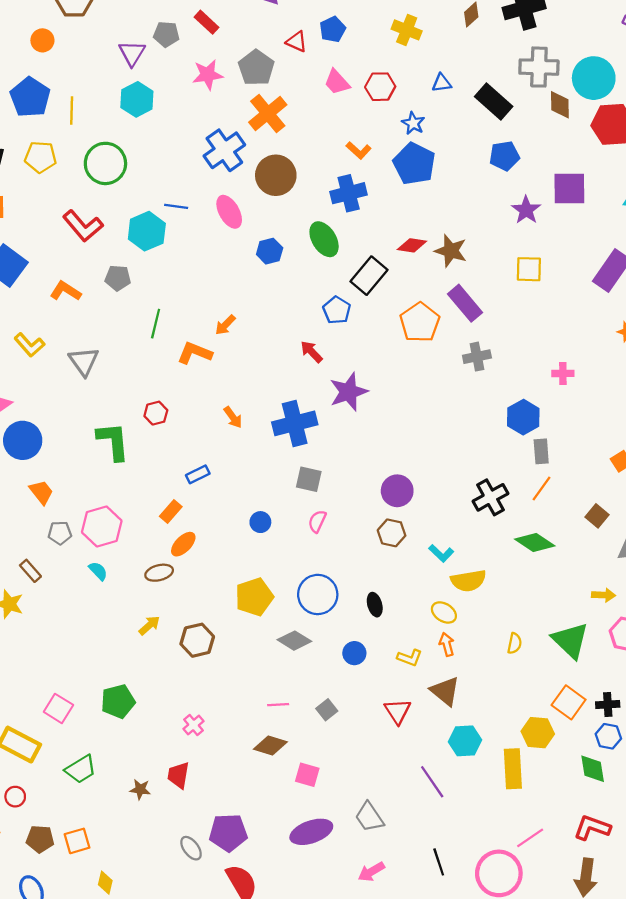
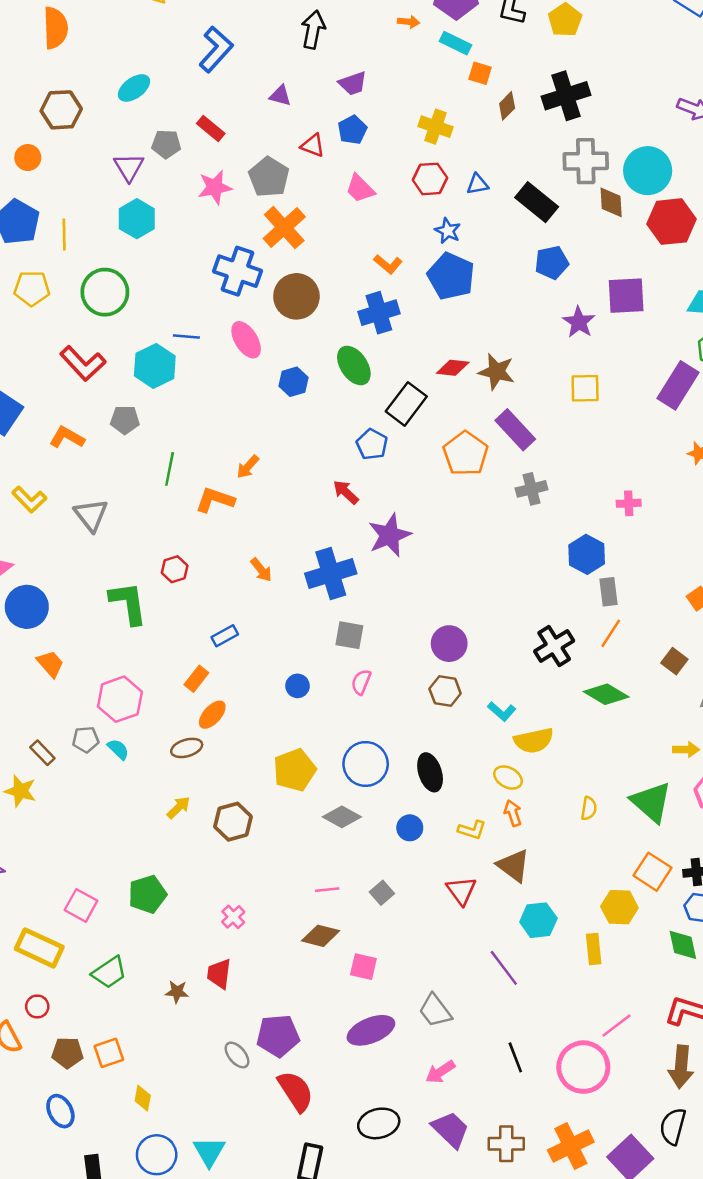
red hexagon: (380, 87) -> (430, 179), moved
blue cross: (224, 150) -> (238, 271), turned -33
gray pentagon: (60, 533) -> (86, 740), moved
black ellipse: (375, 605) -> (430, 772), size x1.4
yellow rectangle: (513, 769) -> (594, 949), size x0.7

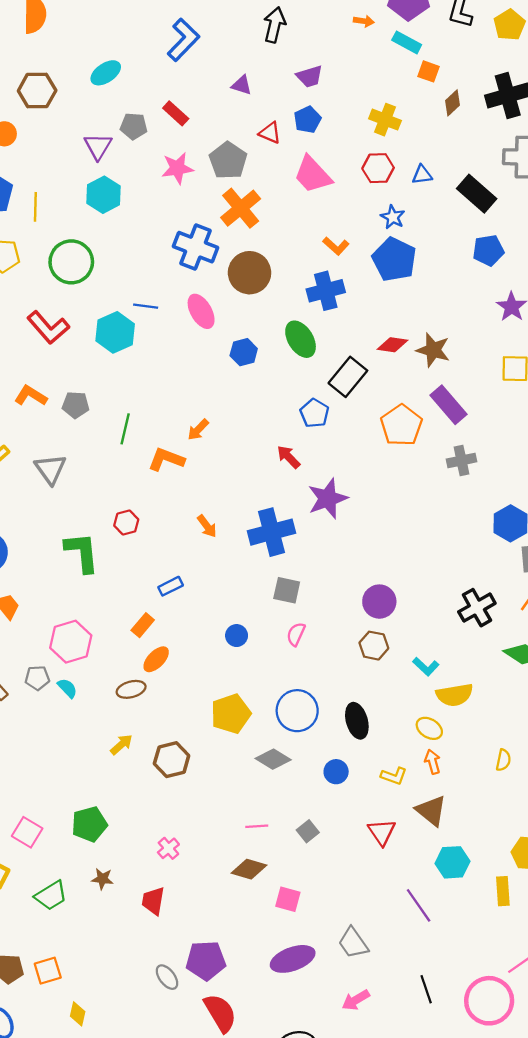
pink trapezoid: (360, 189) -> (313, 175), size x1.4
gray pentagon: (125, 420) -> (76, 405), moved
brown star: (177, 992) -> (102, 879), moved

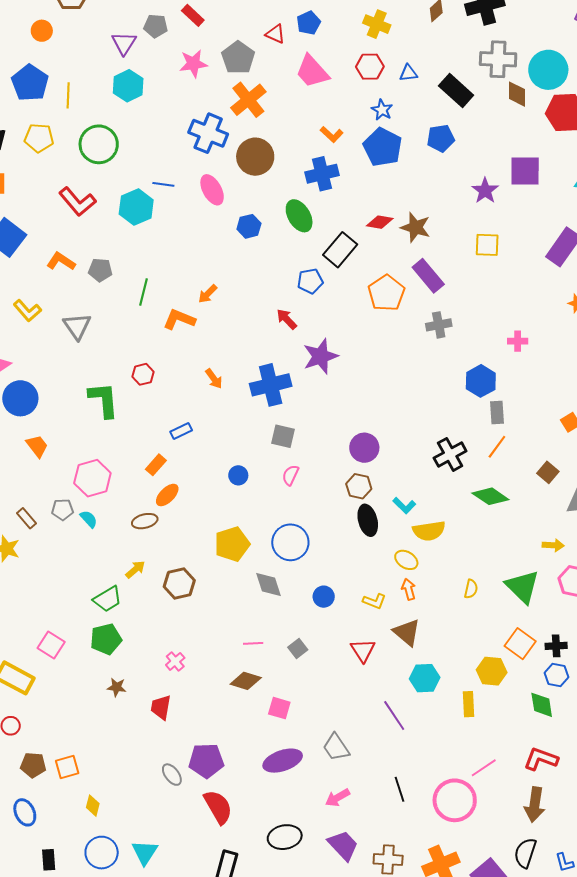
blue pentagon: (488, 250) -> (441, 138), moved
blue pentagon: (314, 413) -> (310, 281), turned 30
black ellipse: (357, 721) -> (368, 520), moved
gray diamond: (273, 759) -> (269, 585), turned 40
green trapezoid: (51, 896) -> (108, 599), moved

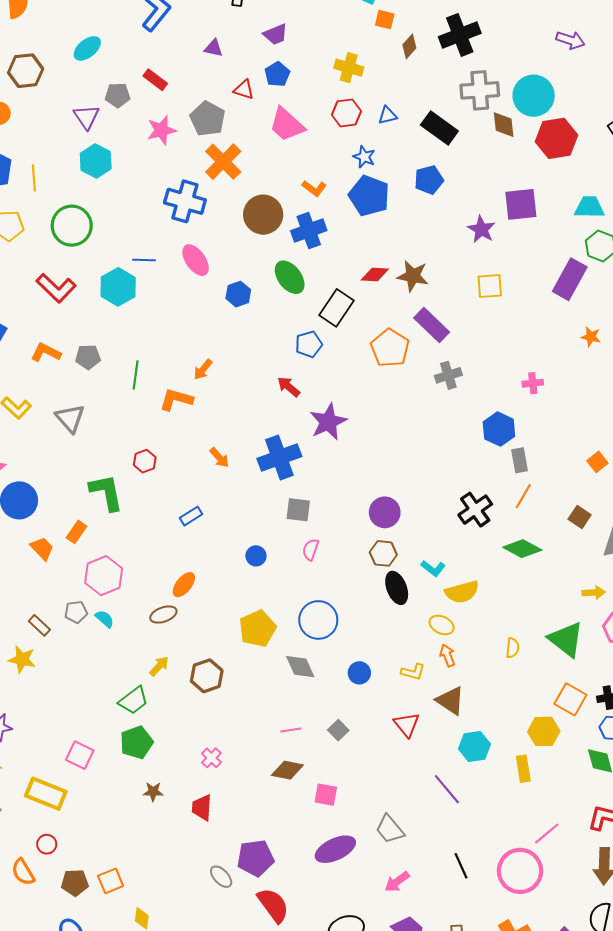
brown circle: (255, 157) -> (263, 215), moved
orange rectangle: (156, 465) -> (77, 532), moved

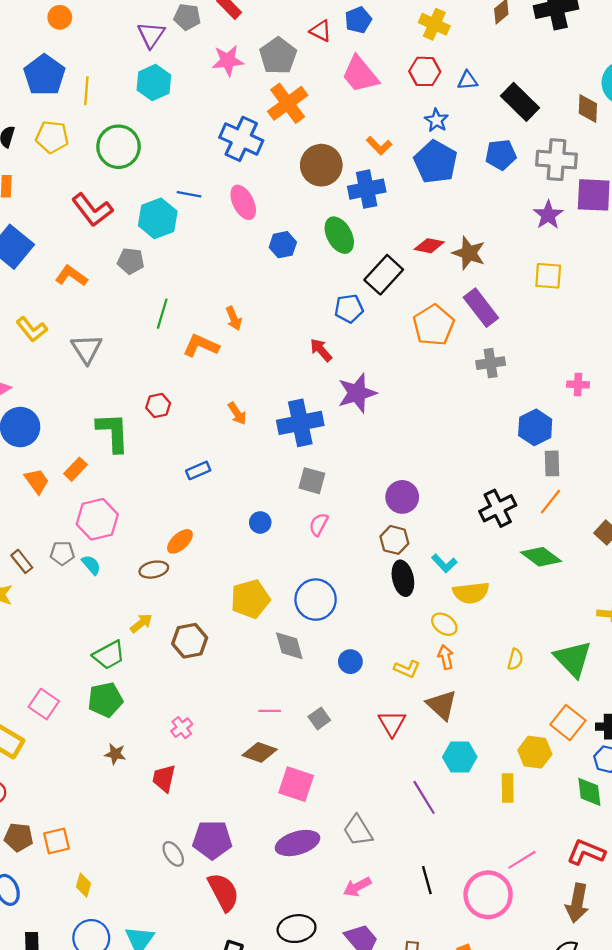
gray cross: (480, 90) -> (556, 160), moved
gray pentagon: (88, 357) -> (131, 261), moved
orange arrow: (203, 369) -> (234, 318), turned -70
pink square: (326, 795) -> (296, 784), size x1.4

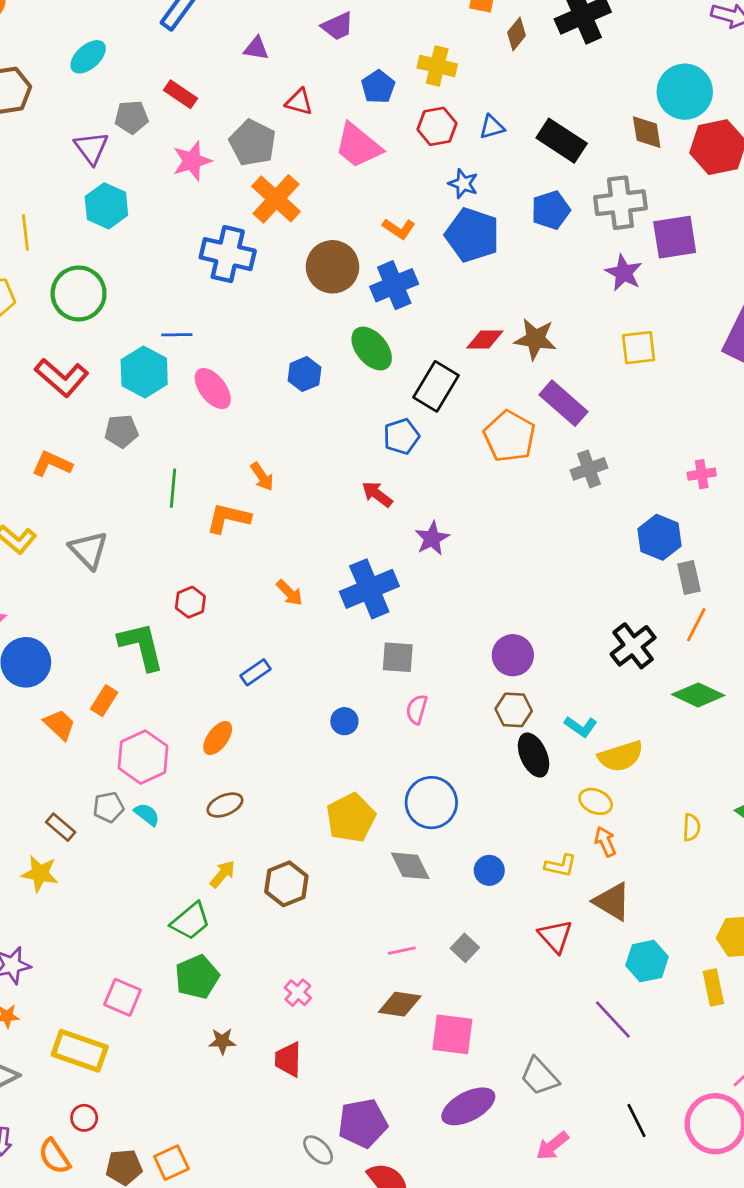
blue pentagon: (358, 20) -> (378, 87), moved
pink ellipse: (243, 202) -> (213, 389), moved
purple star: (357, 393) -> (432, 538), size x0.7
orange ellipse: (180, 541) -> (218, 738), moved

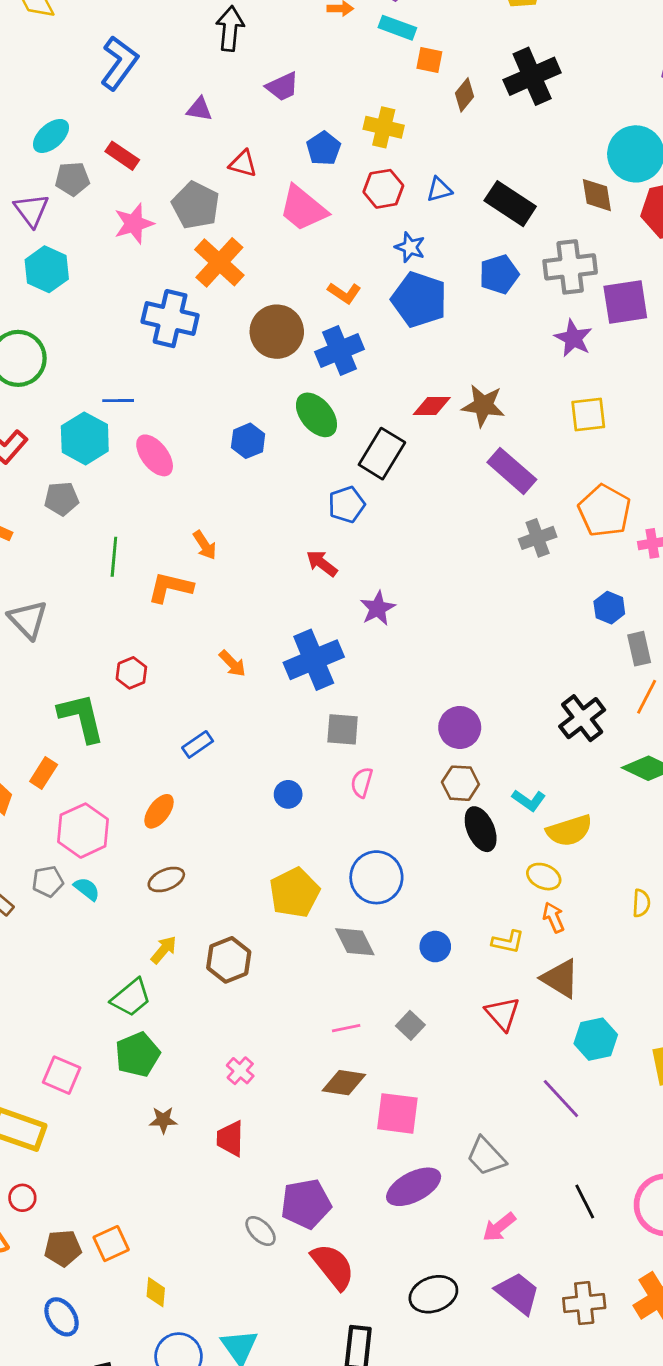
cyan ellipse: (88, 57) -> (51, 136), moved
orange pentagon: (510, 436) -> (604, 511), moved
blue hexagon: (660, 537) -> (609, 608), size x0.7

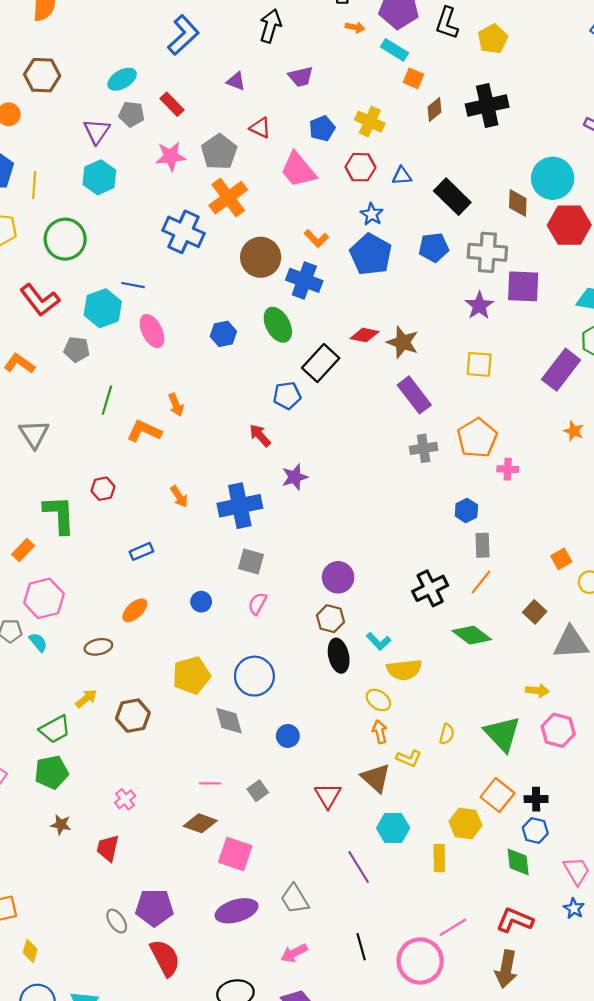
blue cross: (339, 350) -> (304, 280), turned 32
orange ellipse: (159, 811) -> (135, 610), moved
yellow L-shape: (508, 942) -> (409, 758), moved

